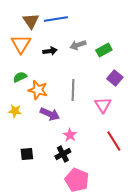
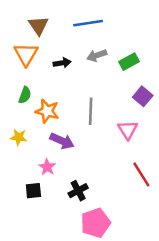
blue line: (56, 19) -> (88, 23), moved
green semicircle: (20, 77) -> (25, 95), turned 136
pink star: (70, 135) -> (47, 167), moved
pink pentagon: (77, 180) -> (96, 223), turned 30

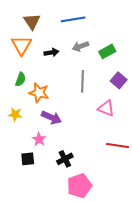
gray line: (91, 111) -> (82, 81), moved
pink triangle: (128, 130) -> (106, 108), turned -36
red line: (141, 174) -> (118, 145), turned -50

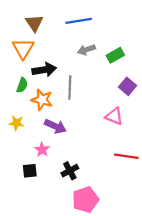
black arrow: (51, 52) -> (44, 70), moved, size x1.5
gray line: (82, 81) -> (70, 87), moved

